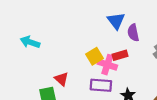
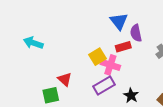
red rectangle: (120, 55) -> (123, 47), moved
purple rectangle: (101, 85) -> (104, 85), turned -35

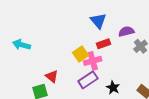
purple semicircle: (136, 33) -> (126, 31), moved, turned 91
pink cross: (110, 65) -> (93, 61), turned -30

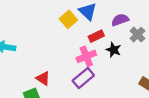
yellow square: (81, 54) -> (68, 19), moved
black star: (113, 88) -> (114, 50), moved

